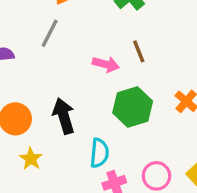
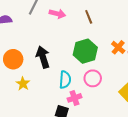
pink arrow: (106, 64) -> (57, 14), moved
pink circle: (156, 176) -> (93, 78), moved

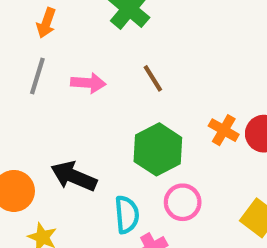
black arrow: (43, 57) -> (74, 176), turned -40

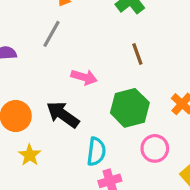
pink arrow: (88, 83) -> (84, 77), moved
pink circle: (183, 202) -> (155, 148), moved

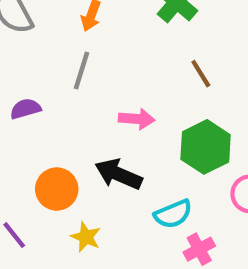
cyan semicircle: (96, 152) -> (173, 214), turned 72

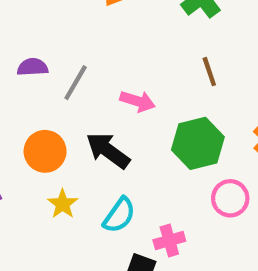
gray line: (82, 70) -> (76, 83), moved
cyan semicircle: (173, 214) -> (119, 215), moved, turned -45

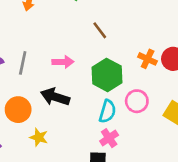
cyan semicircle: (119, 215) -> (107, 111), moved

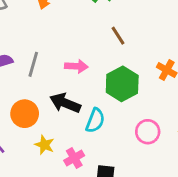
pink circle: (137, 101) -> (148, 132), moved
cyan semicircle: (107, 111) -> (95, 120), moved
pink cross: (109, 138) -> (74, 158), moved

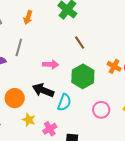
gray line: (33, 64) -> (19, 47), moved

